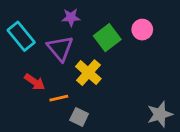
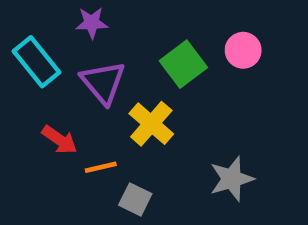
purple star: (71, 17) -> (92, 23), moved
gray star: (160, 114) -> (232, 179), moved

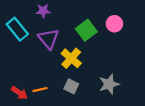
red arrow: (60, 140) -> (19, 93), moved
orange line: (101, 167) -> (40, 90), moved
gray square: (135, 199) -> (71, 86), moved

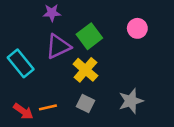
cyan rectangle: (17, 29) -> (21, 63), moved
green square: (86, 30) -> (89, 36), moved
purple triangle: (49, 39) -> (58, 47), turned 45

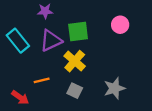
green square: (89, 36) -> (78, 32), turned 30
cyan rectangle: (21, 63) -> (18, 41), moved
orange line: (48, 107) -> (42, 80), moved

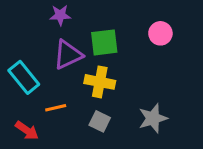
cyan rectangle: (18, 41) -> (24, 77), moved
yellow cross: (75, 61) -> (100, 82), turned -30

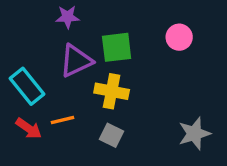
gray star: (153, 118) -> (194, 134), moved
red arrow: (27, 131) -> (29, 128), moved

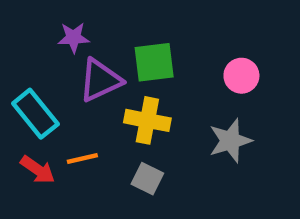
purple star: (68, 17) -> (74, 38), moved
pink circle: (179, 37) -> (241, 76), moved
gray star: (194, 134) -> (230, 141), moved

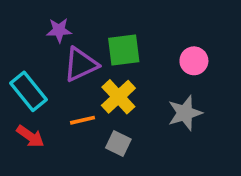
yellow cross: (147, 120) -> (118, 97), turned 36
orange line: (82, 159) -> (82, 120), moved

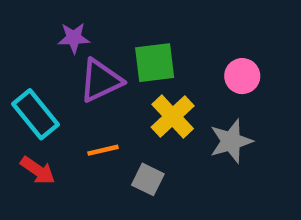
yellow cross: (118, 97) -> (173, 116), moved

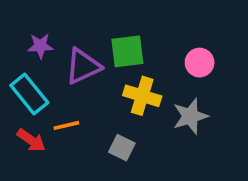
purple star: (74, 38) -> (40, 46), moved
yellow cross: (173, 116) -> (142, 96), turned -30
orange line: (103, 150) -> (66, 125), moved

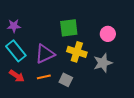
purple star: (40, 46) -> (14, 26), moved
purple triangle: (83, 66) -> (45, 54), moved
orange line: (66, 125) -> (44, 77), moved

